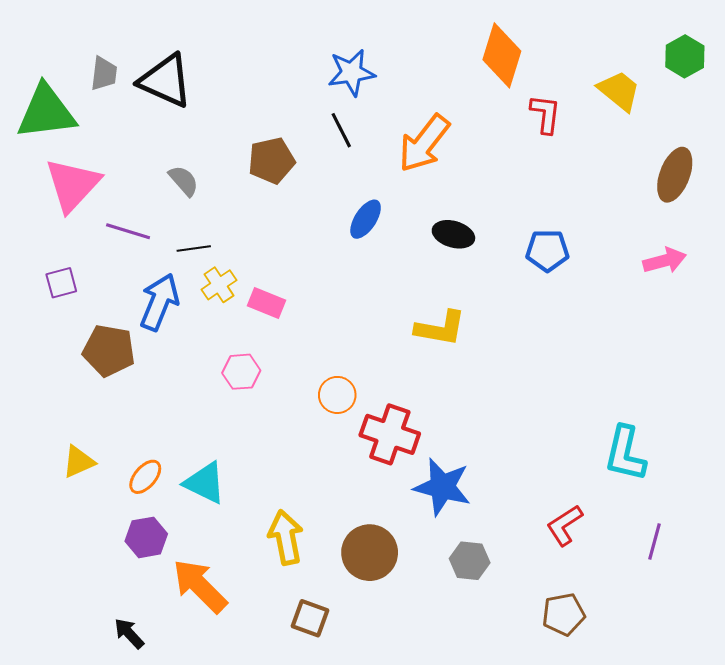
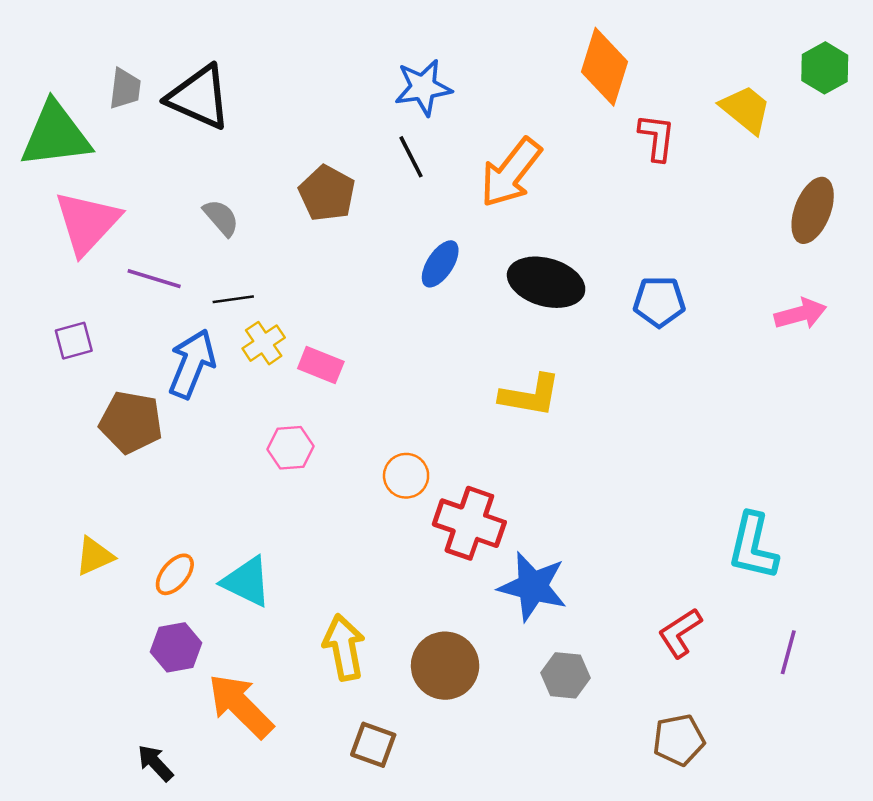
brown pentagon: (272, 161) -> (327, 193), turned -30
black ellipse: (453, 234) -> (546, 282), size x1.5

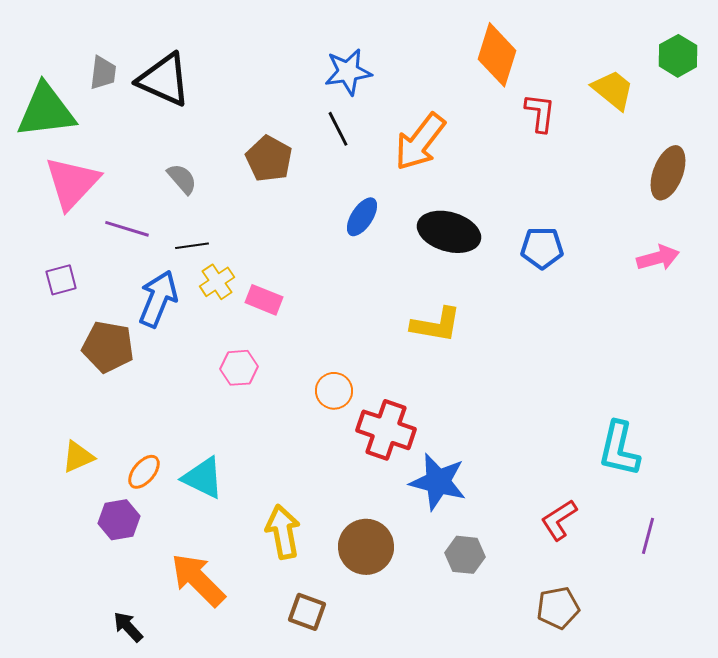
purple hexagon: (176, 647) -> (119, 520), moved

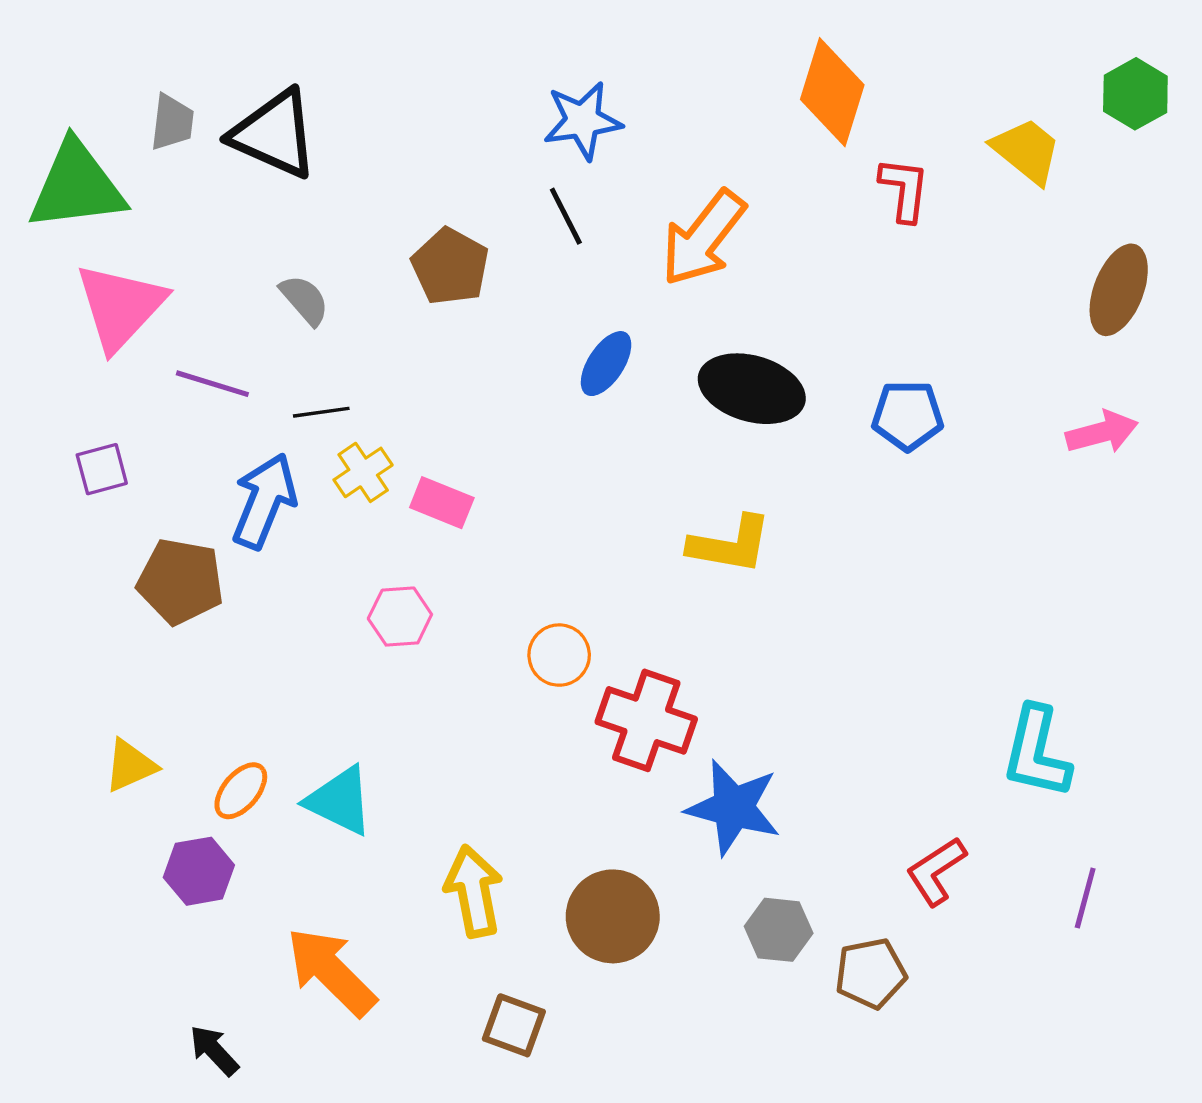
brown pentagon: (558, 608) -> (871, 973), moved

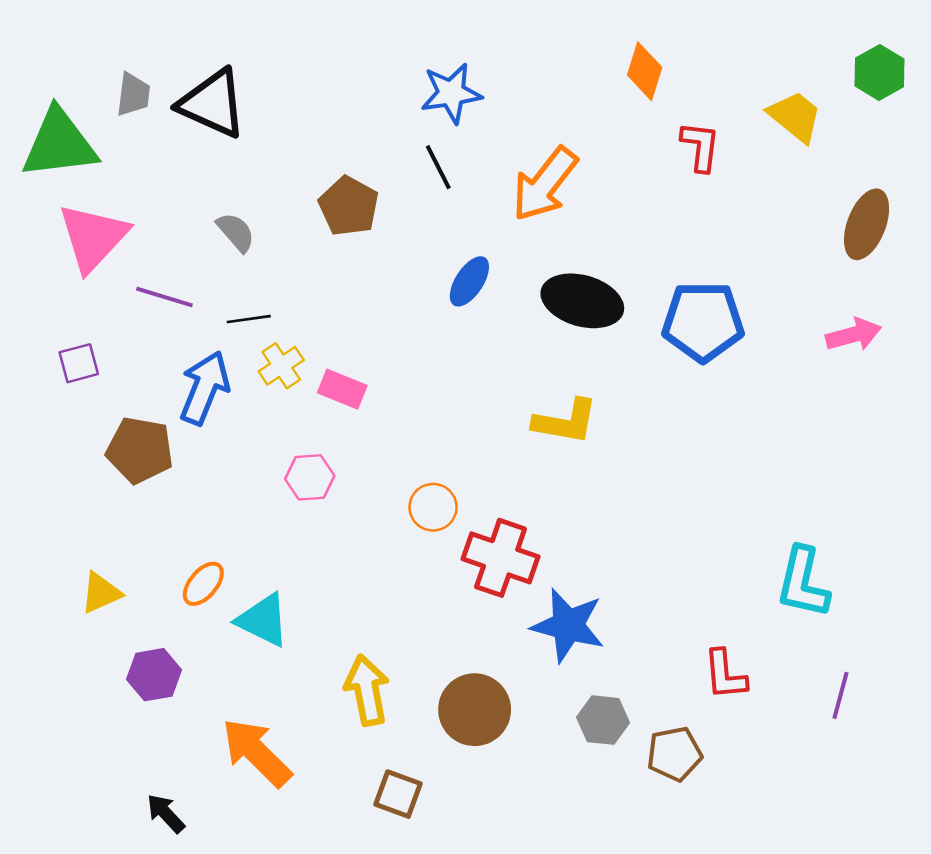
orange diamond: (832, 92) -> (645, 71), size x0.7
blue pentagon: (908, 415) -> (703, 322), size x1.5
orange ellipse: (241, 791) -> (203, 584), moved
red L-shape: (936, 871) -> (725, 675), turned -62

